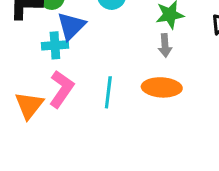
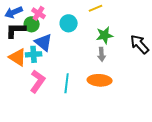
blue triangle: (71, 26) -> (44, 42), turned -36
orange triangle: (29, 105) -> (18, 57), moved, turned -36

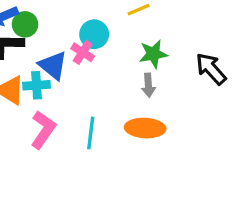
pink cross: (39, 13) -> (83, 52), moved
green circle: (32, 24) -> (25, 24), moved

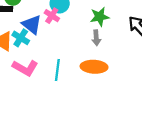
cyan cross: (37, 85) -> (21, 38), turned 36
pink L-shape: (43, 130) -> (25, 68), turned 85

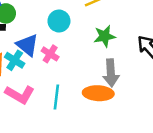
pink cross: (52, 16) -> (50, 54), moved
gray arrow: (96, 38) -> (111, 73), moved, size x1.5

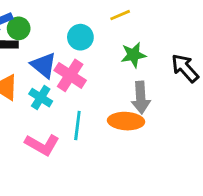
pink cross: (50, 54) -> (70, 75), size x1.5
cyan cross: (15, 60) -> (41, 98), moved
pink L-shape: (20, 94) -> (42, 145), moved

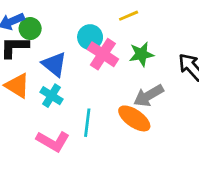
pink cross: (70, 75) -> (103, 54), moved
gray arrow: (141, 98) -> (149, 96), turned 64
orange ellipse: (126, 121) -> (134, 118), turned 32

